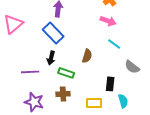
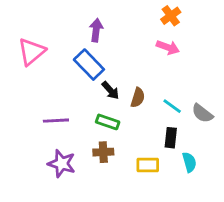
cyan line: (114, 44) -> (172, 106), moved
black arrow: (51, 58) -> (110, 90), moved, turned -56

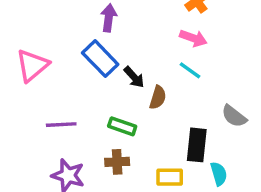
pink triangle: (32, 52) -> (32, 65), moved
black arrow: (110, 90) -> (134, 77), moved
cyan line: (172, 106) -> (190, 70), moved
black rectangle: (171, 138) -> (197, 145), size x1.4

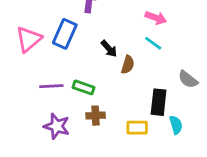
blue rectangle: (100, 59) -> (65, 34), moved, turned 68
green rectangle: (122, 126) -> (84, 87), moved

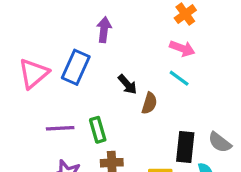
gray semicircle: (188, 79) -> (220, 142), moved
green rectangle: (84, 87) -> (98, 130), turned 55

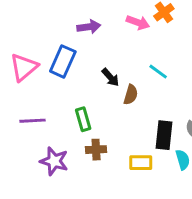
purple arrow: (104, 30) -> (89, 27), turned 75
pink arrow: (182, 48) -> (138, 22), moved
purple line: (60, 128) -> (32, 121), moved

